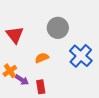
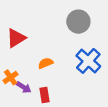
gray circle: (58, 28) -> (78, 22), moved
red triangle: (15, 35) -> (16, 38), turned 36

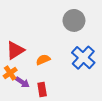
red triangle: (16, 38) -> (15, 50), moved

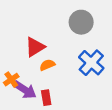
red triangle: (15, 50) -> (35, 47), moved
purple arrow: (22, 82) -> (25, 90), size x1.5

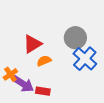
gray circle: (81, 22) -> (75, 38), moved
red rectangle: (46, 98) -> (43, 91), turned -72

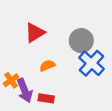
red triangle: (32, 44) -> (35, 33), moved
purple arrow: (23, 84) -> (25, 90), turned 35

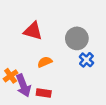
red triangle: (35, 33) -> (33, 31), turned 48
blue cross: (91, 63) -> (86, 60), size x0.6

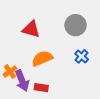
gray circle: (77, 38) -> (76, 25), moved
orange semicircle: (45, 62) -> (42, 58), size x1.5

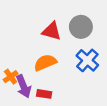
red triangle: (31, 29) -> (52, 31), moved
blue cross: (82, 56) -> (87, 60), size x1.5

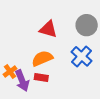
gray circle: (81, 27) -> (87, 25), moved
red rectangle: (44, 94) -> (41, 78), moved

